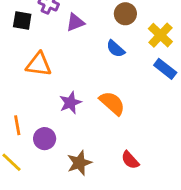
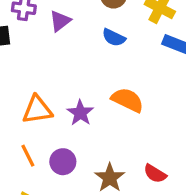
orange triangle: (39, 64) -> (37, 110), moved
red semicircle: (130, 160) -> (155, 174), moved

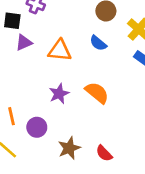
purple triangle: (60, 21) -> (24, 43), moved
orange triangle: (37, 110) -> (60, 51), moved

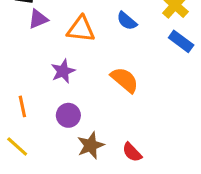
purple star: (59, 94) -> (63, 71), moved
purple circle: (37, 127) -> (68, 115), moved

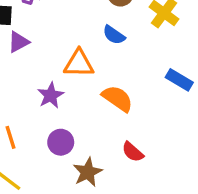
orange triangle: (81, 29) -> (79, 63), moved
blue rectangle: (181, 41) -> (179, 80), moved
red semicircle: (132, 152) -> (133, 152), moved

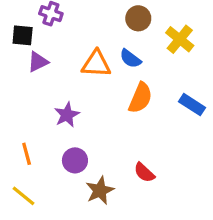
orange triangle: (79, 63) -> (96, 64), moved
orange semicircle: (117, 98) -> (140, 98), moved, turned 76

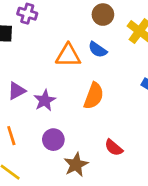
purple triangle: (38, 62) -> (17, 91), moved
orange semicircle: (140, 98) -> (94, 96), moved

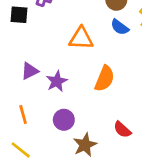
blue semicircle: (98, 50) -> (120, 27), moved

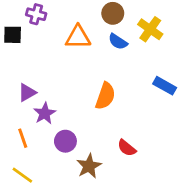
orange triangle: (81, 38) -> (78, 37), moved
purple star: (57, 81) -> (45, 113), moved

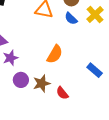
blue rectangle: (165, 86) -> (95, 70), moved
brown star: (89, 166) -> (42, 83), moved

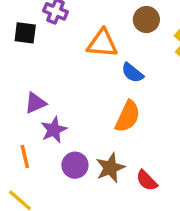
blue semicircle: (71, 18) -> (132, 73), moved

